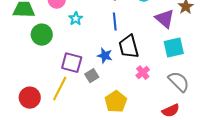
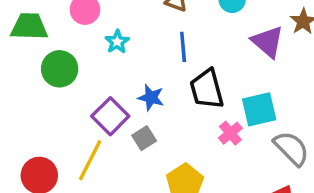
cyan square: (174, 48) -> (259, 109), moved
blue star: (105, 56) -> (151, 98), moved
purple square: (72, 63) -> (110, 116), turned 30

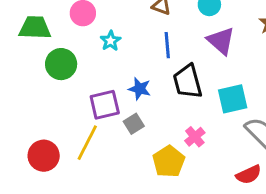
purple triangle: (268, 42) -> (221, 41), moved
purple square: (110, 116) -> (105, 105), turned 32
pink cross: (230, 133) -> (195, 137), moved

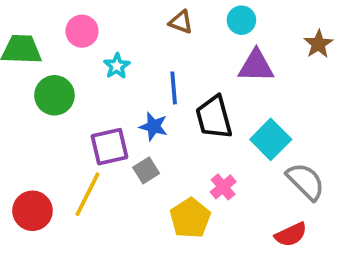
purple triangle: (221, 41) -> (256, 66), turned -40
blue line: (167, 45) -> (174, 88), moved
cyan square: (233, 99) -> (271, 139), turned -32

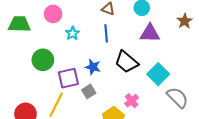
blue line: (174, 88) -> (106, 33), moved
green circle: (54, 95) -> (43, 60), moved
black trapezoid: (214, 117) -> (126, 62), turned -35

